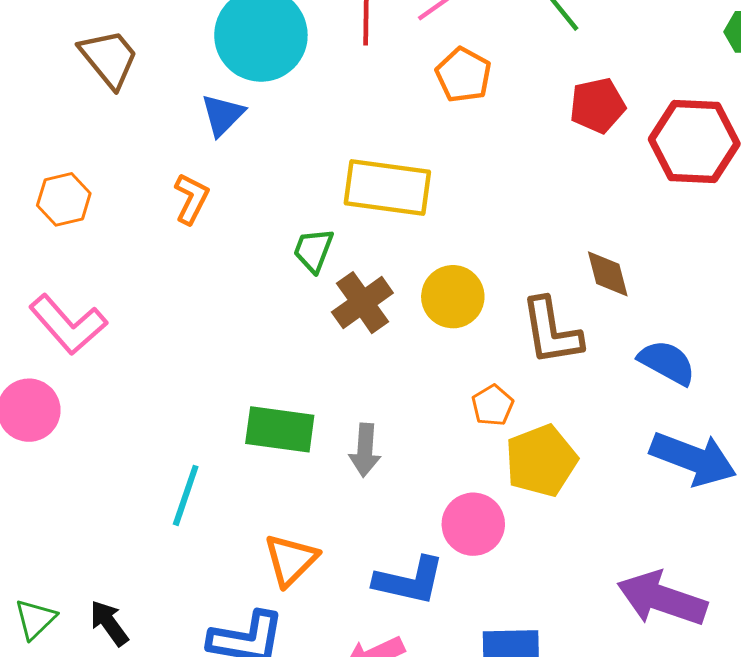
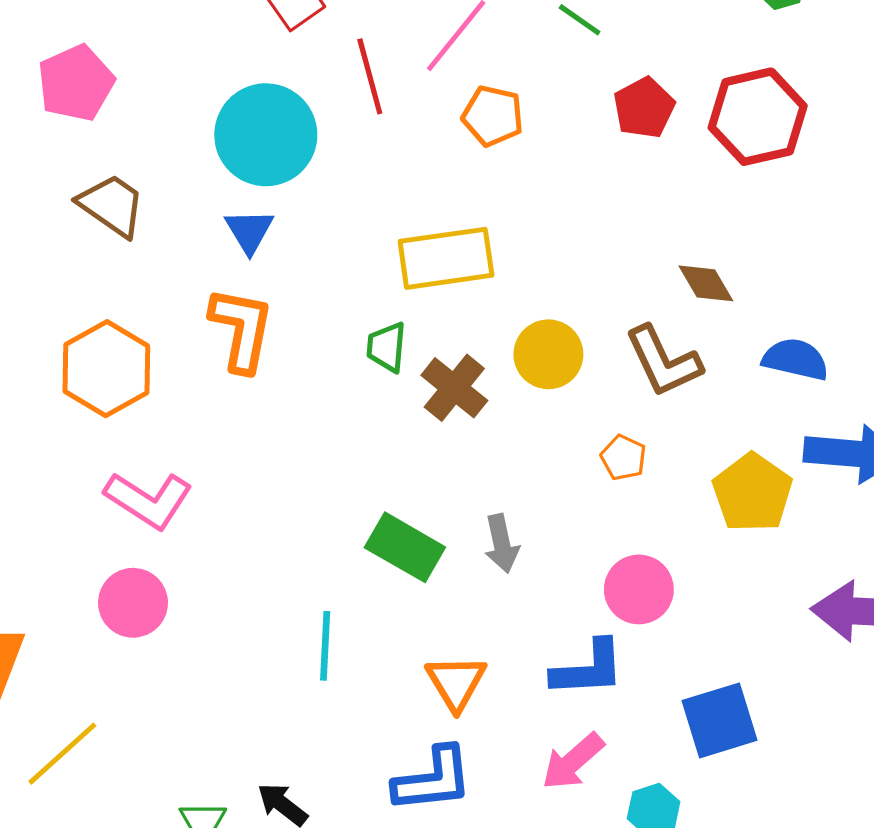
orange hexagon: (64, 199) -> (106, 369), size x1.6
orange L-shape: (191, 199) -> (242, 329), size x1.6
green rectangle: (280, 429) -> (405, 547), turned 38
yellow pentagon: (541, 461) -> (752, 493), moved

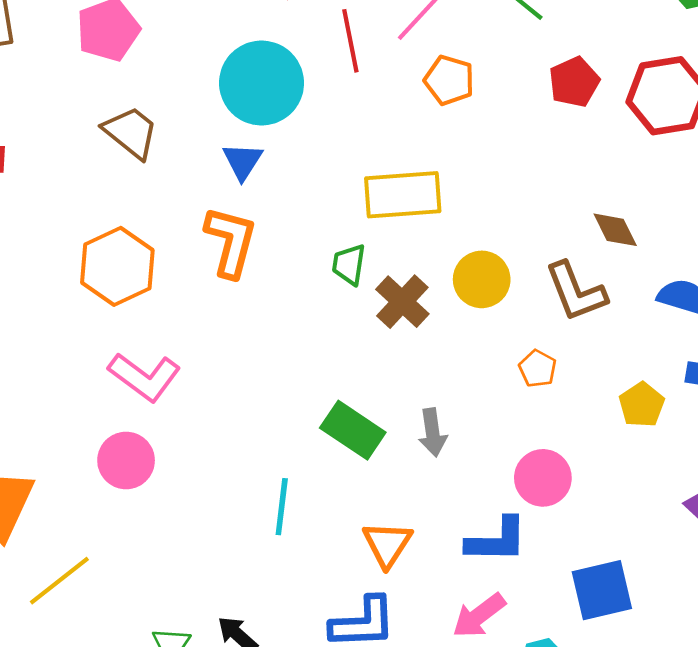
yellow pentagon: (752, 493) -> (642, 405), size x0.7

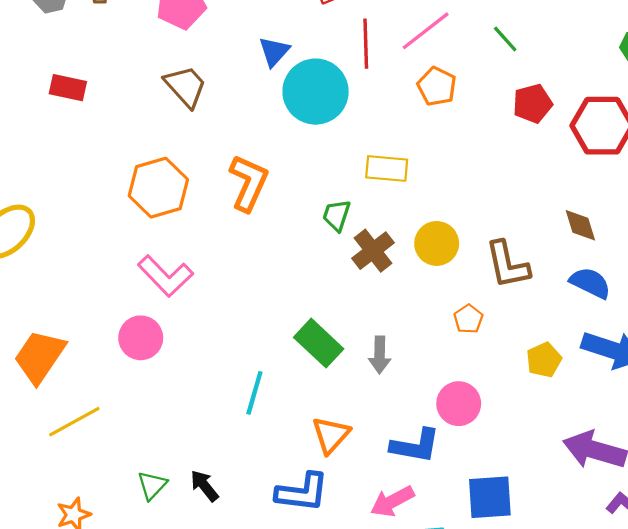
cyan circle: (262, 83) -> (316, 92), moved
blue triangle: (243, 161) -> (274, 52), moved
yellow rectangle: (403, 195) -> (387, 168), size x0.7
brown diamond: (615, 230) -> (580, 225), moved

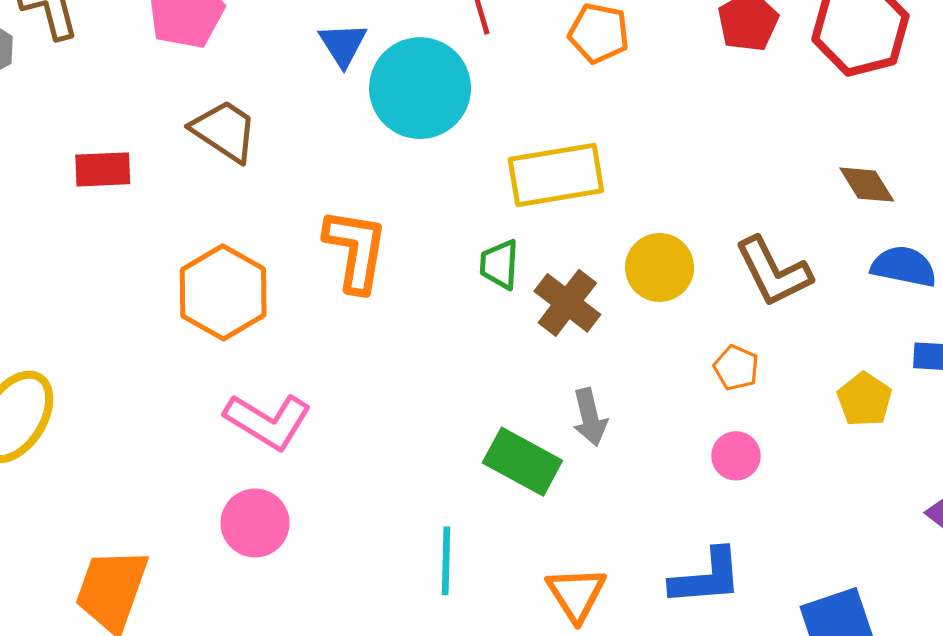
red rectangle: (68, 88) -> (103, 169), moved
yellow rectangle: (387, 168) -> (556, 175), size x1.4
gray arrow: (380, 355) -> (590, 417), moved
pink circle: (459, 404) -> (736, 456), moved, size x0.7

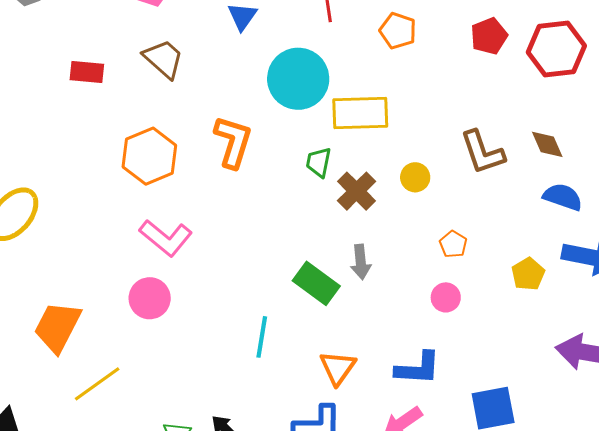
cyan circle: (420, 88) -> (298, 79), moved
yellow circle: (660, 267) -> (415, 177), size x0.7
brown L-shape: (773, 272) -> (482, 152), moved

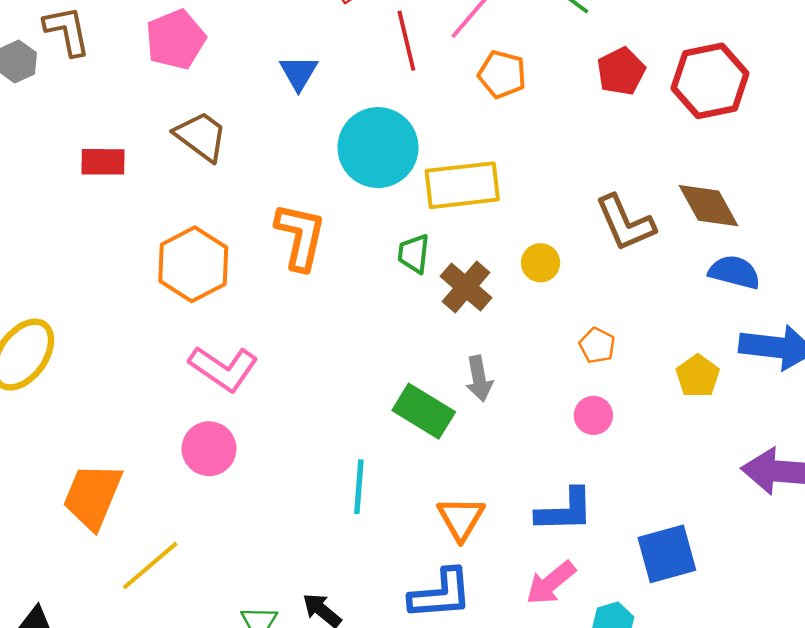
brown diamond: (547, 144) -> (708, 206), size x1.4

